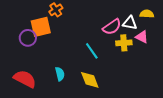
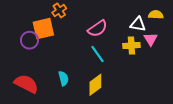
pink semicircle: (112, 27) -> (97, 29), moved
pink triangle: (142, 37) -> (151, 39), turned 32
yellow diamond: (90, 80) -> (95, 85), turned 75

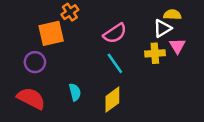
yellow semicircle: (156, 15) -> (172, 15), moved
white triangle: (138, 24) -> (162, 28), turned -42
purple circle: (30, 40) -> (35, 62), moved

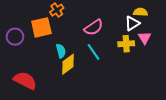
purple circle: (35, 62) -> (15, 37), moved
cyan semicircle: (75, 92) -> (61, 51), moved
yellow diamond: (112, 100) -> (68, 64), moved

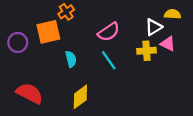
yellow semicircle: (140, 12) -> (172, 14), moved
pink triangle: (145, 38) -> (168, 44), turned -32
yellow diamond: (68, 64) -> (80, 97), moved

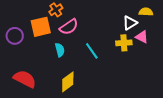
pink semicircle: (109, 32) -> (69, 27), moved

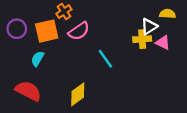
purple circle: (15, 36) -> (17, 29), moved
yellow cross: (124, 43) -> (142, 39), moved
cyan semicircle: (60, 50) -> (38, 59), moved, turned -136

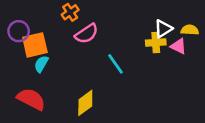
yellow semicircle: (167, 14) -> (190, 30), moved
orange square: (47, 31) -> (35, 45), moved

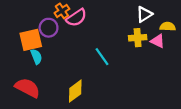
white triangle: (163, 29) -> (144, 14), moved
purple circle: (19, 31) -> (49, 28), moved
pink semicircle: (87, 34) -> (76, 18), moved
cyan semicircle: (41, 64) -> (36, 57), turned 128

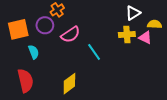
pink semicircle: (76, 18) -> (71, 35), moved
orange square: (31, 40) -> (18, 29), moved
red semicircle: (27, 88) -> (25, 81), turned 50

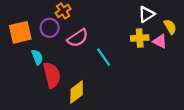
yellow semicircle: (155, 24) -> (170, 27), turned 56
red semicircle: (25, 81) -> (52, 75), moved

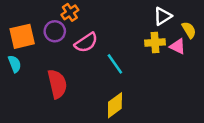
cyan semicircle: (37, 57) -> (15, 64), moved
yellow diamond: (77, 92) -> (115, 105), moved

